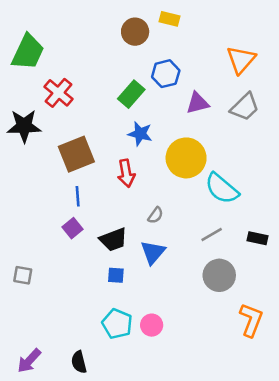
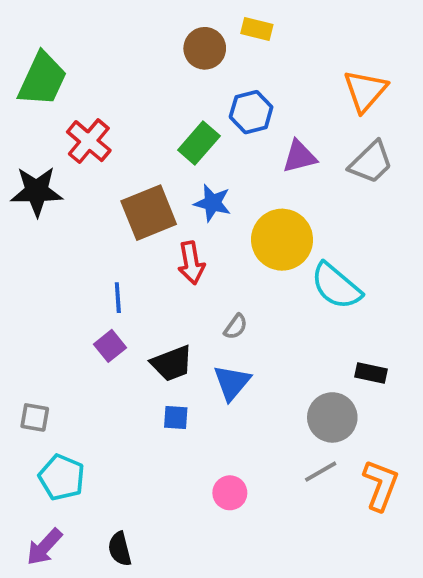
brown square: (76, 154) -> (149, 213), moved
gray line: (212, 234) -> (321, 472), moved
black rectangle: (258, 238) -> (371, 373), moved
cyan pentagon: (117, 324) -> (62, 477), moved

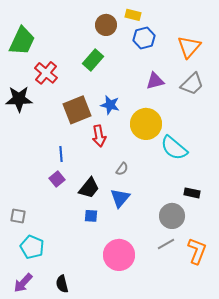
blue hexagon: (251, 112) -> (144, 38), moved
green rectangle: (199, 143) -> (93, 60), moved
black trapezoid: (172, 363) -> (89, 188), turned -30
pink circle: (230, 493) -> (119, 255), size x1.8

